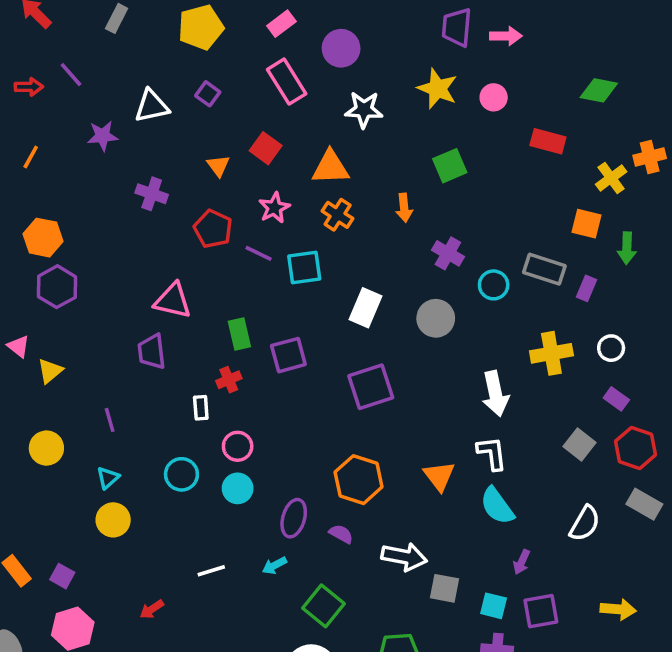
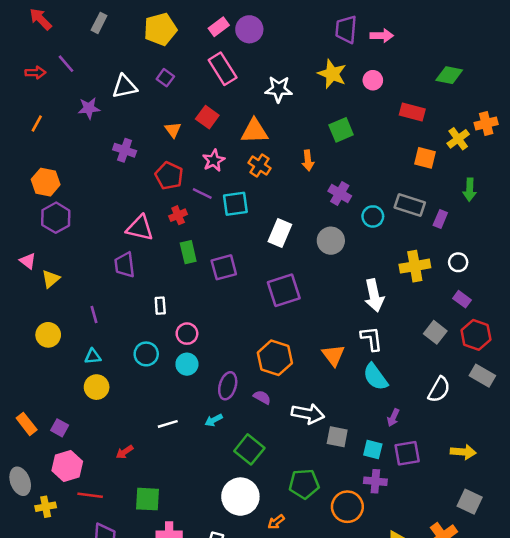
purple circle: (341, 48) -> (249, 29), moved
orange square: (587, 224) -> (425, 158), moved
red cross: (229, 380) -> (178, 215), moved
cyan triangle: (108, 478) -> (93, 356), turned 36

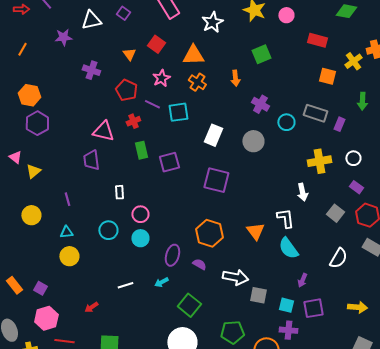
white star: (279, 89) -> (212, 22), turned -30
purple square: (284, 290) -> (216, 180), turned 32
white arrow: (374, 295) -> (302, 192), moved, size x0.7

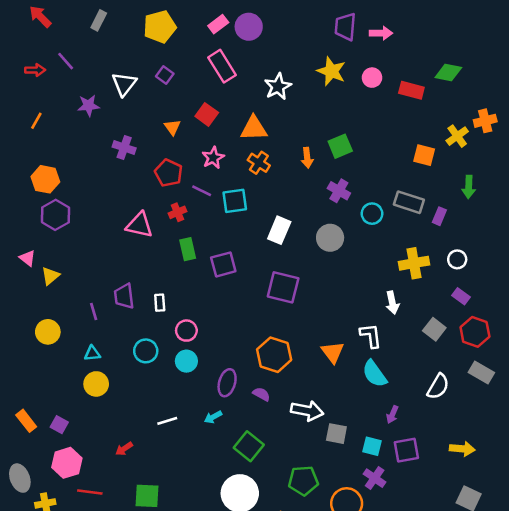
white triangle: (91, 20) -> (124, 84), turned -40
red rectangle: (317, 40) -> (411, 90), moved
green square: (261, 54) -> (340, 146), moved
purple trapezoid: (91, 160) -> (124, 296), moved
purple cross: (288, 330) -> (375, 478), turned 30

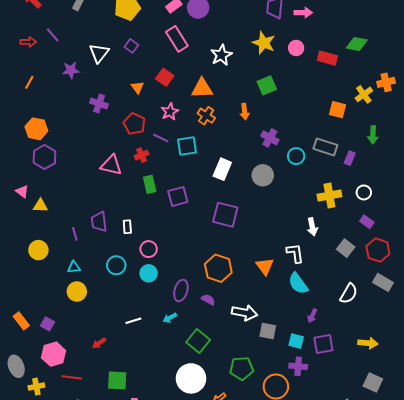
green square: (340, 146) -> (267, 85), moved
yellow triangle: (50, 276) -> (40, 206), turned 42
purple cross: (375, 478) -> (298, 366), turned -30

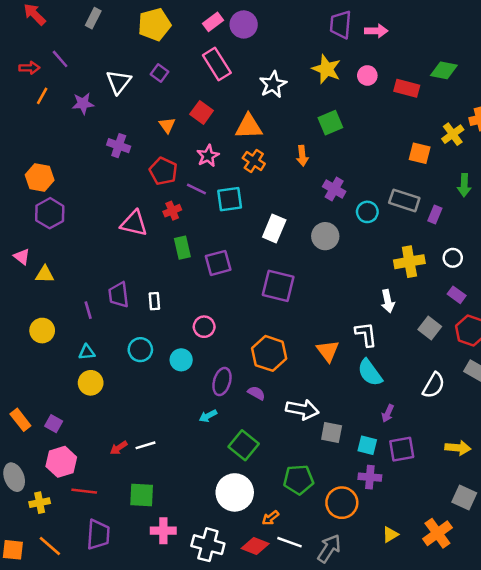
orange line: (29, 82) -> (42, 96), moved
pink circle: (149, 249) -> (204, 327), moved
white line: (133, 321) -> (145, 445), moved

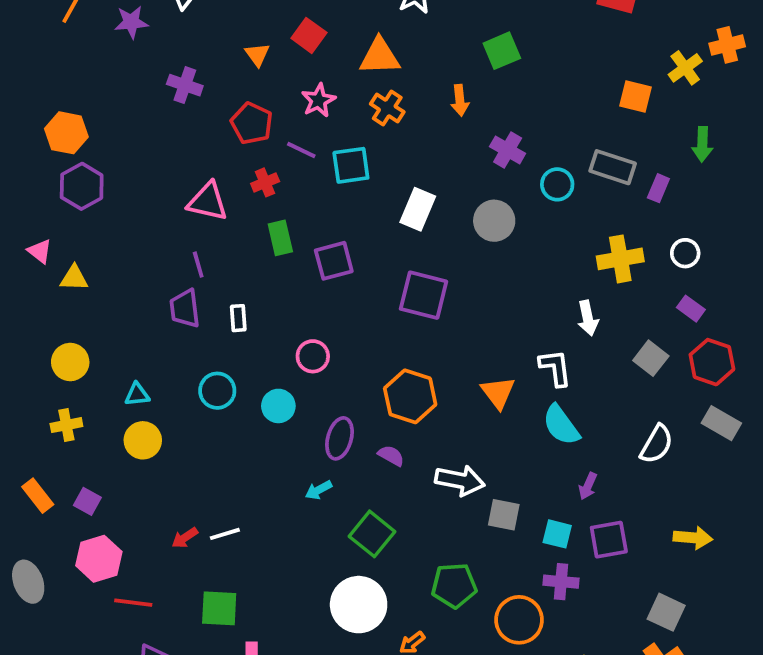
purple line: (88, 310) -> (198, 265), moved
gray square: (464, 498) -> (666, 612), moved
yellow cross: (40, 503) -> (66, 425), moved

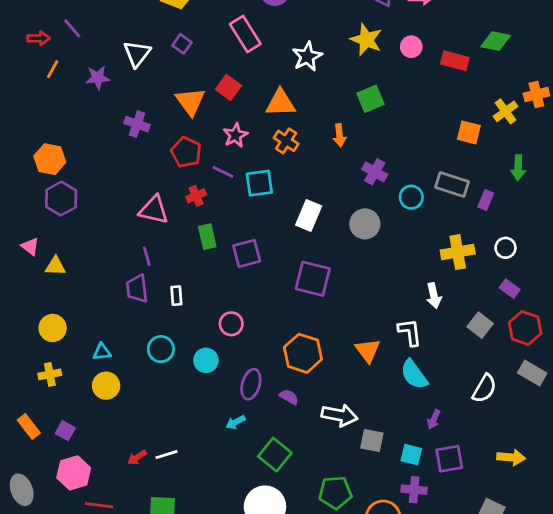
orange triangle: (257, 55) -> (190, 102), size x1.6

